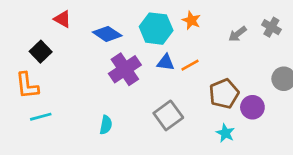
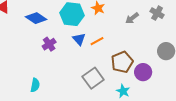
blue triangle: (166, 62) -> (79, 39), turned 40
purple cross: (125, 69) -> (49, 44), size x0.6
gray square: (168, 115) -> (93, 78), moved

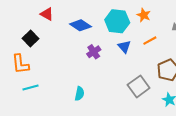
orange line: (97, 41) -> (150, 41), moved

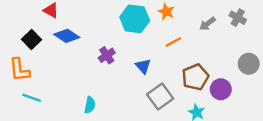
blue diamond: (80, 25) -> (67, 36), moved
blue triangle: (124, 47) -> (143, 66), moved
cyan line: (31, 87) -> (32, 98), turned 35

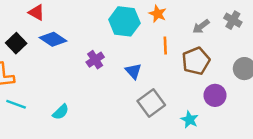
orange line: (173, 42) -> (165, 46), turned -63
brown pentagon: (195, 77) -> (196, 61), moved
cyan semicircle: (90, 105) -> (61, 112), moved, turned 35

